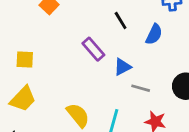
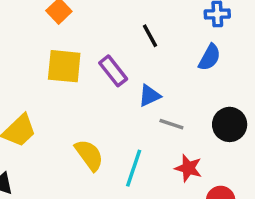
blue semicircle: (154, 34) -> (210, 57), moved
yellow square: (25, 60) -> (64, 66), moved, size x1.5

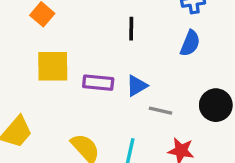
black line: (150, 36) -> (131, 29), turned 35
purple rectangle: (113, 71) -> (98, 83), moved, turned -40

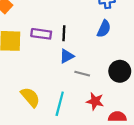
black line: (131, 29) -> (64, 33), moved
purple rectangle: (98, 83) -> (41, 34), moved

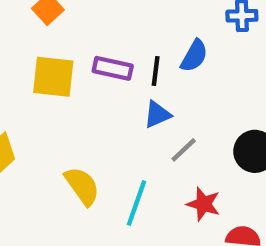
blue semicircle: (104, 29) -> (194, 56), moved
gray line: (82, 74) -> (184, 150), turned -63

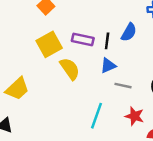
yellow square: (53, 77) -> (49, 44), turned -35
gray line: (184, 150) -> (123, 86), turned 56
yellow semicircle: (82, 186) -> (70, 69), moved

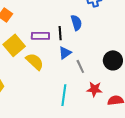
blue semicircle: (129, 32) -> (76, 23), turned -35
gray line: (123, 86) -> (80, 66), turned 64

